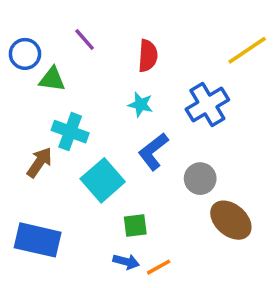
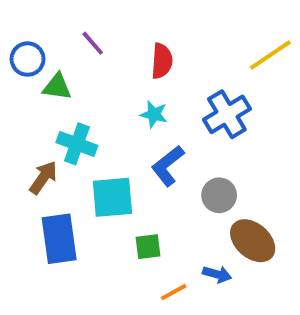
cyan square: (103, 180) -> (112, 197), turned 36
blue rectangle: (38, 240) -> (59, 239), moved, turned 69
blue arrow: (126, 262) -> (217, 274), moved

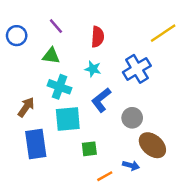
green triangle: (57, 87) -> (51, 56), moved
cyan cross: (77, 144) -> (59, 87), moved

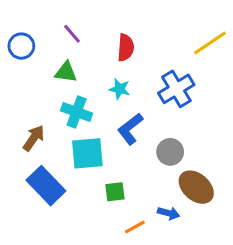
blue rectangle: (36, 144) -> (46, 186), turned -36

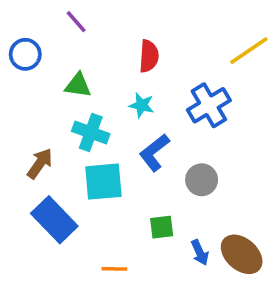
purple line: (72, 34) -> (76, 22), moved
brown ellipse: (196, 187) -> (242, 254), moved
green square: (115, 192) -> (162, 227), moved
blue arrow: (169, 213) -> (200, 253), turned 50
orange line: (135, 227) -> (114, 269), moved, turned 30

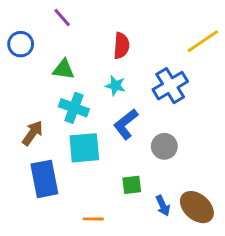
blue rectangle: (54, 220) -> (44, 179), turned 33

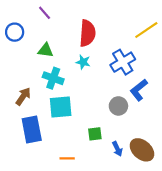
red semicircle: (121, 46) -> (87, 33), size x1.4
blue L-shape: (126, 124) -> (139, 90), moved

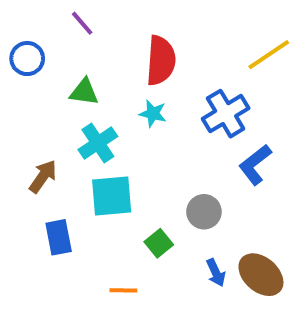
cyan cross: (53, 78) -> (98, 143), turned 36
gray circle: (118, 106) -> (204, 212), moved
blue rectangle: (32, 130) -> (59, 237), size x0.7
green square: (95, 134) -> (159, 243), moved, turned -32

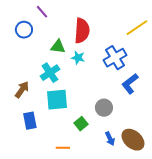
blue circle: (27, 59) -> (24, 30), moved
green triangle: (84, 92) -> (58, 47), moved

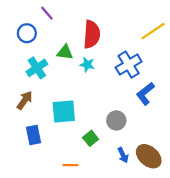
cyan cross: (50, 73) -> (37, 68), moved

